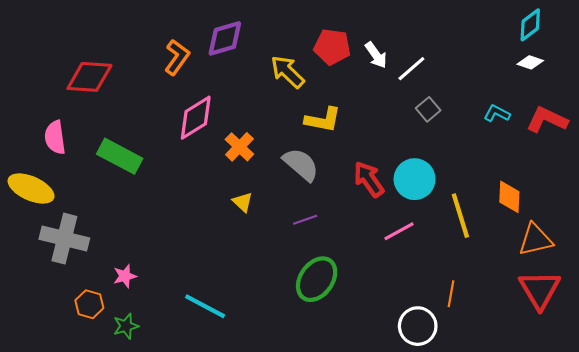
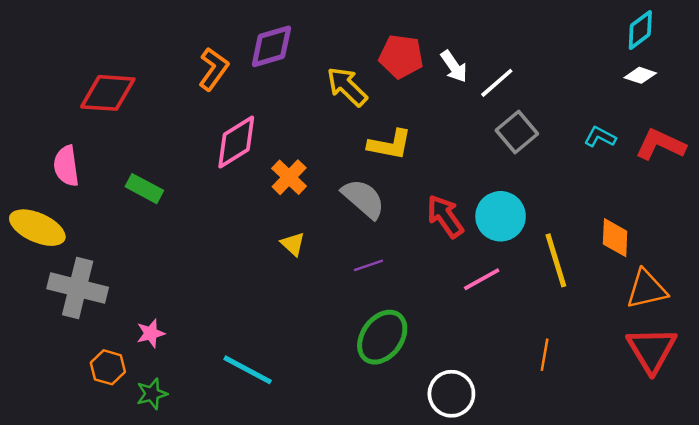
gray square: (428, 109) -> (517, 132), size x1.4
green rectangle: (120, 156) -> (144, 189), size x0.7
white circle: (418, 326) -> (451, 394), moved

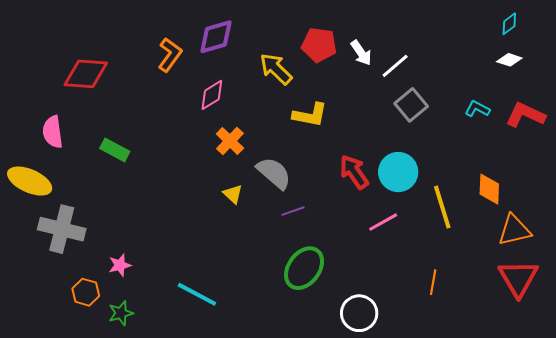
cyan diamond: (640, 30) -> (509, 24), size x0.7
pink diamond: (236, 142) -> (212, 95), moved, size x0.7
gray semicircle: (363, 199) -> (274, 173), moved

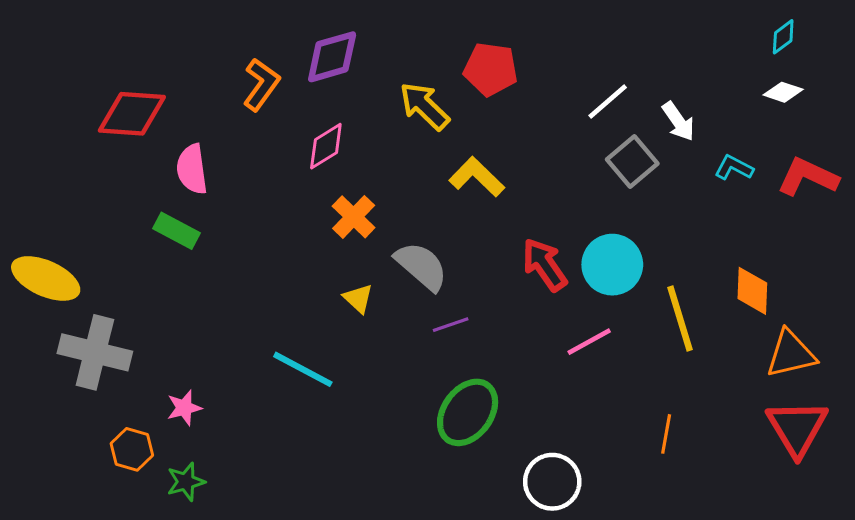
white arrow: (361, 53) -> (678, 121), moved
yellow L-shape: (310, 115) -> (477, 177), turned -147
pink semicircle: (53, 132) -> (192, 169), moved
cyan line: (197, 294) -> (303, 369), moved

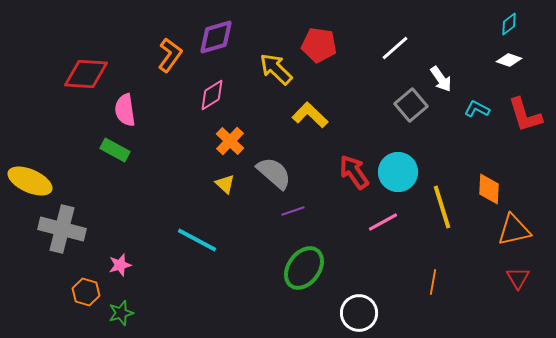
white line: (608, 101) -> (395, 48), moved
red L-shape: (808, 177) -> (525, 115), turned -132
yellow triangle: (358, 298) -> (225, 184), moved
red triangle: (797, 428) -> (518, 278), size x0.6

